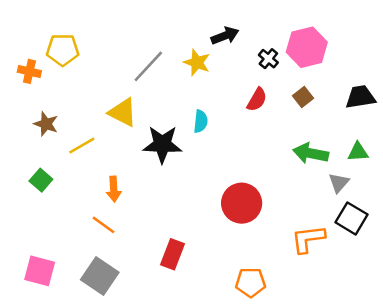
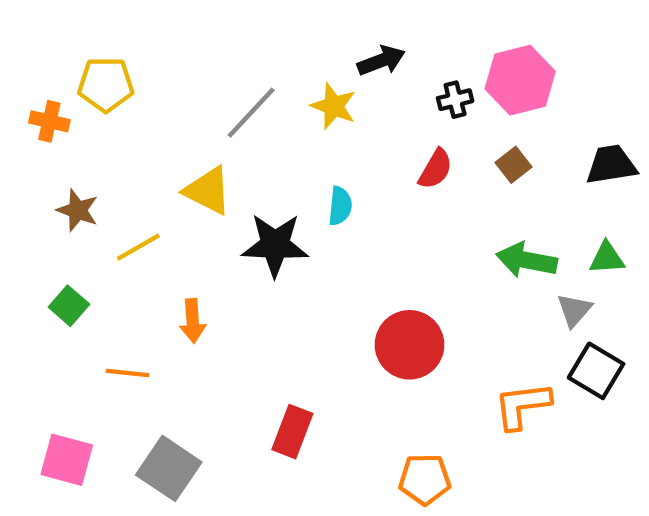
black cross: (268, 59) -> (455, 100), turned 36
orange line: (104, 225) -> (127, 373), moved, turned -30

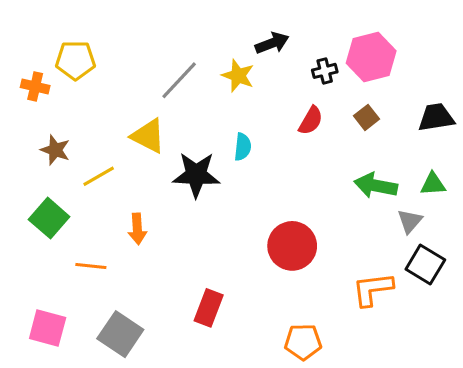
green square: (69, 306) -> (49, 218), size x1.4

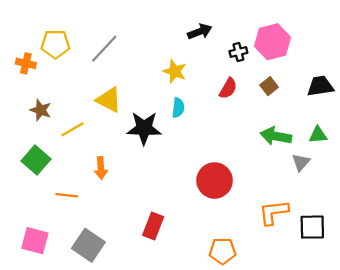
yellow star: (238, 76) -> (175, 71), moved
gray line: (179, 80) -> (104, 49), moved
black square: (425, 265) -> (312, 227), moved, turned -32

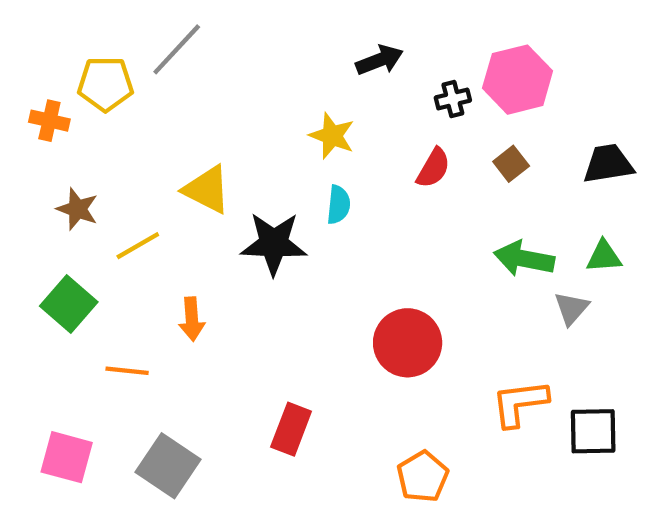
gray line: (104, 49) -> (177, 49), moved
orange pentagon: (222, 251) -> (423, 477), turned -30

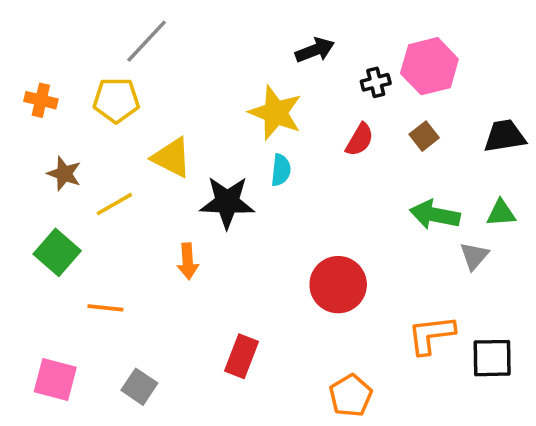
yellow pentagon: (105, 84) -> (116, 100), moved
yellow star: (332, 136) -> (275, 113), size x1.4
orange arrow: (192, 319) -> (188, 261), moved
gray square: (168, 466) -> (139, 387), size x0.7

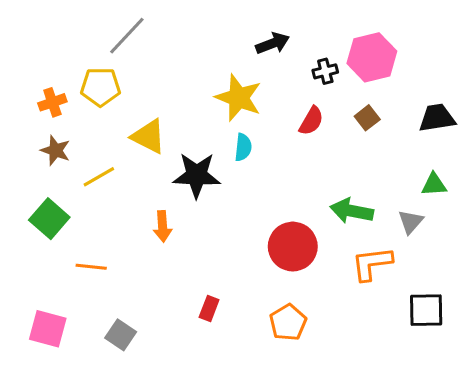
orange cross: (41, 100) -> (52, 102), moved, turned -32
green arrow: (435, 215) -> (352, 211), moved
orange L-shape: (431, 335) -> (372, 264), moved
red rectangle: (241, 356) -> (209, 309), size x0.7
orange pentagon: (351, 396) -> (288, 323), moved

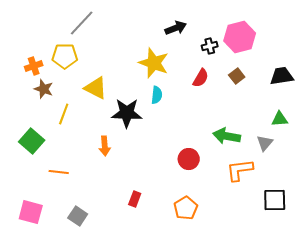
brown star: (56, 150) -> (44, 89), moved
yellow line: (99, 177) -> (64, 114), turned -40
red circle: (293, 247) -> (189, 159), size x0.7

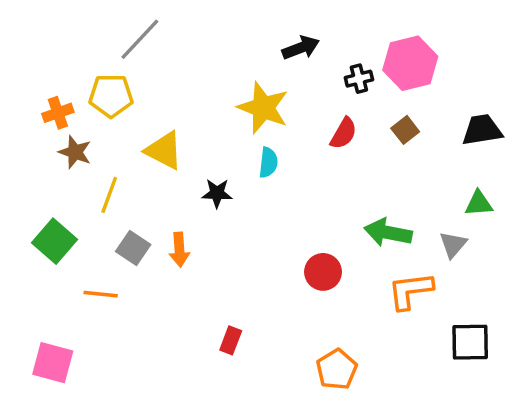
black star: (127, 113) -> (217, 193), size x0.6
orange pentagon: (186, 208) -> (337, 369), moved
gray square: (78, 216) -> (133, 248), moved

